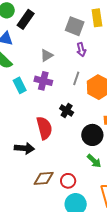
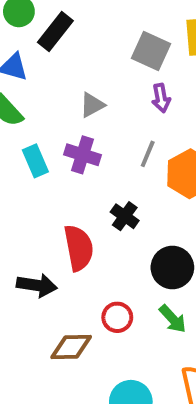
red circle: (68, 181) -> (117, 317), moved

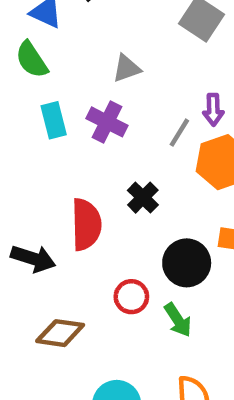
purple arrow: (161, 98) -> (213, 110), moved
red circle: (117, 317) -> (131, 297), moved

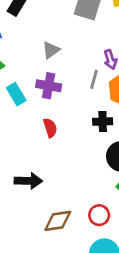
black cross: (143, 198) -> (103, 122), moved, turned -30
red semicircle: (86, 224) -> (50, 128), moved, size x0.6
red circle: (131, 297) -> (99, 215), moved

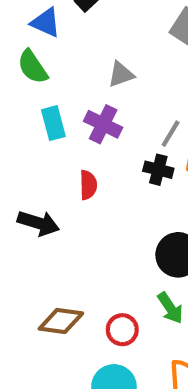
black cross: (103, 122) -> (158, 170), moved
black arrow: (28, 181) -> (38, 223), moved

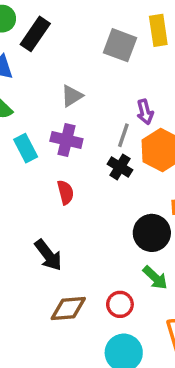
black cross: (158, 170) -> (120, 167), turned 30
black arrow: (38, 223) -> (48, 255), moved, turned 48

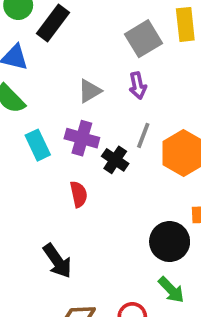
gray square: (120, 45) -> (144, 39), turned 36
purple arrow: (145, 112) -> (138, 86), moved
black cross: (120, 167) -> (115, 160), moved

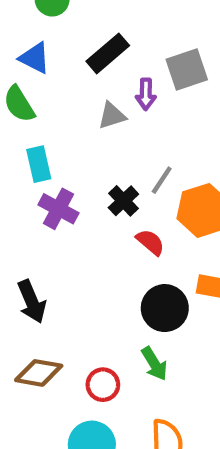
black rectangle: (53, 23) -> (108, 53), moved
purple arrow: (138, 86) -> (146, 94), moved
purple cross: (82, 138) -> (59, 209), moved
red semicircle: (79, 194) -> (150, 242), moved, turned -50

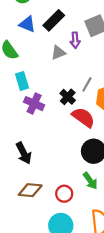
blue triangle: (35, 58) -> (27, 24), moved
red semicircle: (150, 242) -> (83, 117), size x1.5

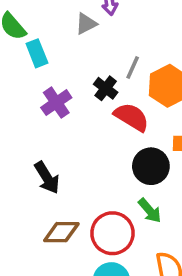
cyan rectangle: (22, 81) -> (37, 53), moved
purple cross: (34, 104) -> (56, 103), turned 36
red circle: (64, 194) -> (112, 233), size x1.6

